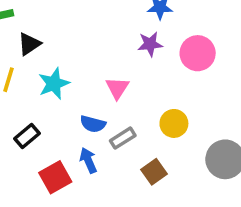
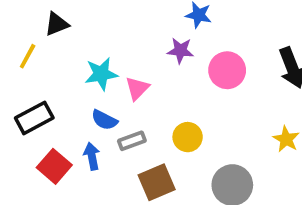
cyan star: (54, 84) -> (101, 74), moved
black rectangle: (27, 136) -> (34, 118), size x1.4
brown square: (154, 172) -> (157, 182), size x1.4
red square: (55, 177) -> (54, 166), turned -32

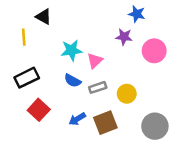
black triangle: (57, 24) -> (43, 17), turned 49
yellow line: (28, 56) -> (24, 37), turned -35
gray rectangle: (132, 141) -> (98, 87), moved
blue arrow: (92, 156) -> (77, 119), moved, turned -112

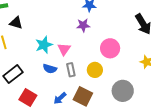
pink circle: (154, 51) -> (110, 48), moved
gray rectangle: (98, 87) -> (71, 70), turned -72
brown square: (105, 123) -> (83, 96), turned -30

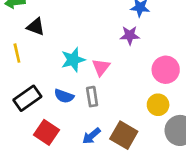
blue semicircle: (50, 69) -> (64, 96), moved
gray rectangle: (71, 70) -> (92, 97), moved
yellow circle: (95, 70) -> (158, 105), moved

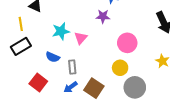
gray rectangle: (92, 97) -> (72, 67), moved
black rectangle: (27, 98) -> (21, 46), moved

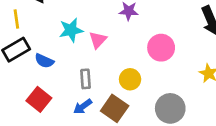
blue semicircle: (53, 57) -> (44, 61), moved
yellow circle: (120, 68) -> (130, 79), moved

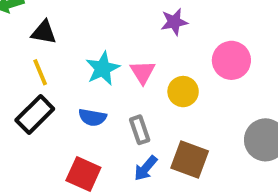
yellow line: (16, 19) -> (40, 72), moved
blue semicircle: (44, 61) -> (92, 117), moved
yellow circle: (130, 79) -> (183, 92), moved

